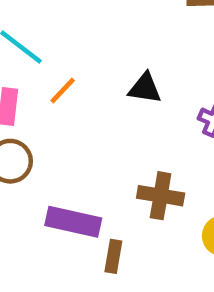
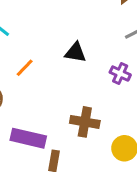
orange line: (63, 90) -> (25, 68), moved

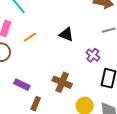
purple rectangle: (28, 138) -> (22, 85), size x0.7

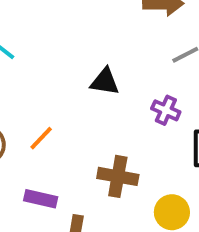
orange line: (30, 37) -> (41, 138), moved

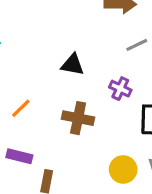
brown cross: (118, 176) -> (78, 118), moved

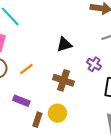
black triangle: (72, 65) -> (64, 44), turned -35
yellow circle: (123, 169) -> (57, 113), moved

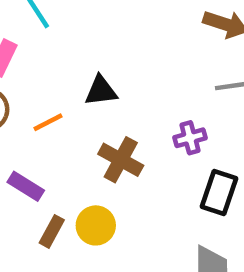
black triangle: (64, 44) -> (101, 91), moved
purple cross: (94, 64) -> (190, 138), turned 32

